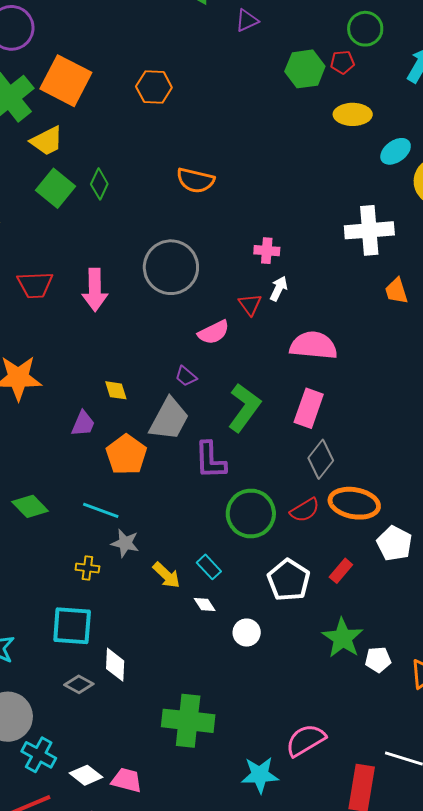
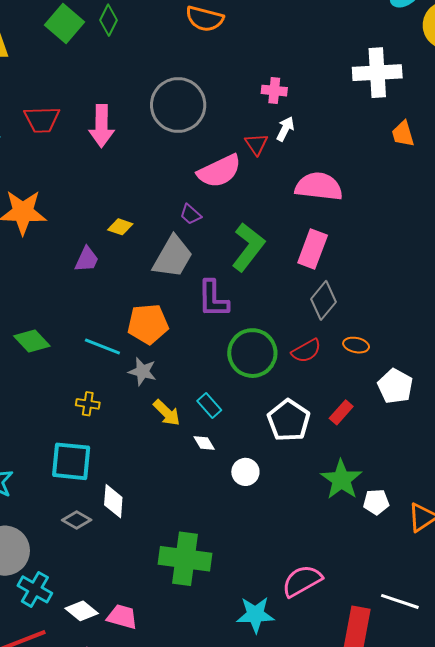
pink semicircle: (214, 332) -> (219, 171), size x1.4
yellow diamond: (116, 390) -> (120, 227), turned -55
orange pentagon: (126, 455) -> (148, 324), moved, turned 30
orange ellipse: (354, 503) -> (356, 345), size x0.5
gray star: (125, 543) -> (142, 372), moved

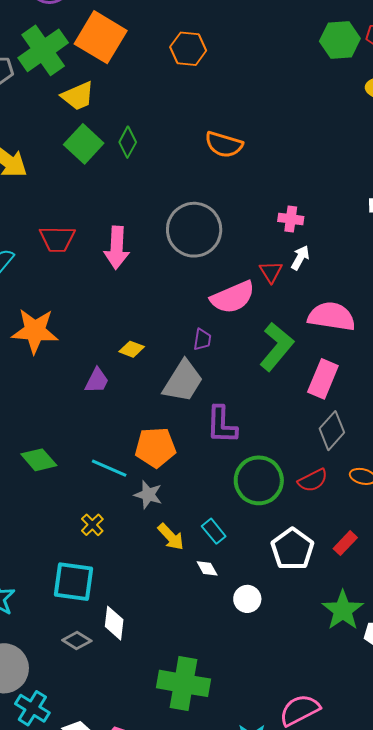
purple trapezoid: (191, 214) -> (202, 339), turned -125
green L-shape: (248, 247) -> (277, 347), moved
yellow cross: (88, 404) -> (92, 525), turned 35

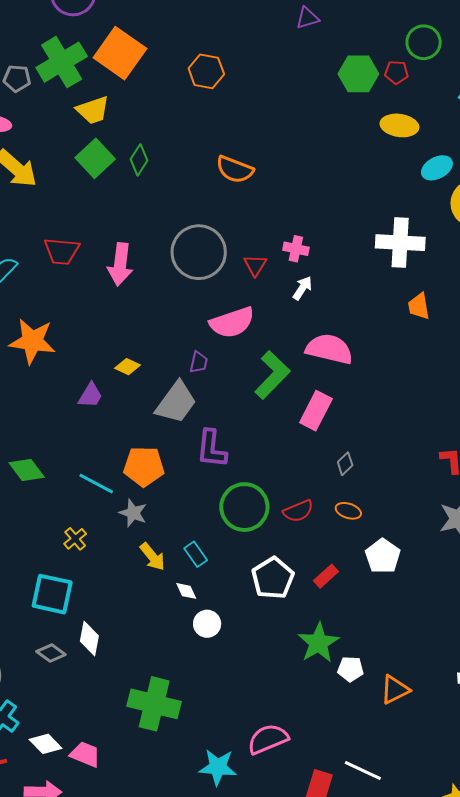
red triangle: (271, 272) -> (255, 265), moved
gray diamond: (332, 431) -> (345, 464), moved, size x0.6
white circle: (247, 599) -> (207, 624), moved

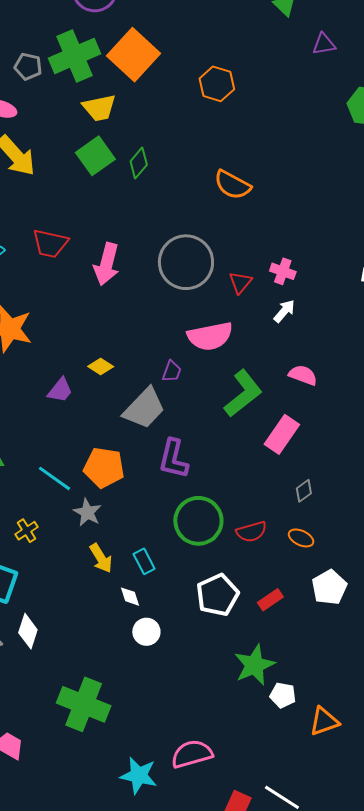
pink semicircle: (329, 349) -> (303, 375), size x0.6

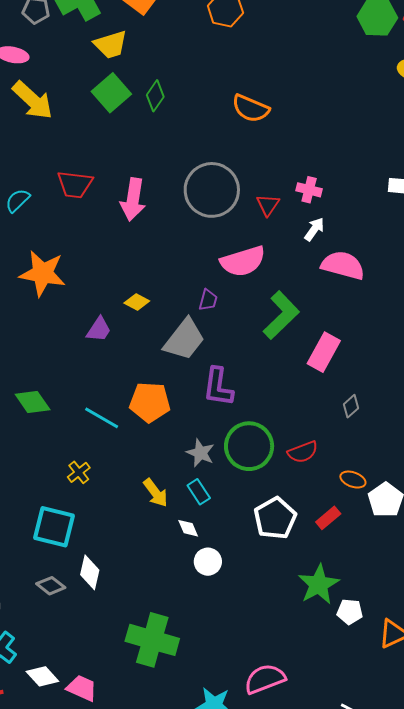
pink semicircle: (303, 375) -> (343, 265), moved, size x1.5
gray star: (87, 512) -> (200, 453), moved
orange ellipse: (301, 538) -> (353, 480), moved

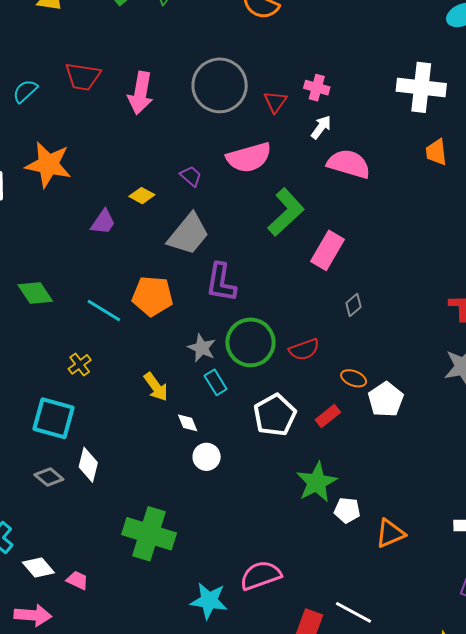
purple trapezoid: (208, 300) -> (191, 176), moved, turned -65
cyan rectangle: (199, 492) -> (216, 382), moved
pink trapezoid: (82, 688) -> (77, 580), size x0.7

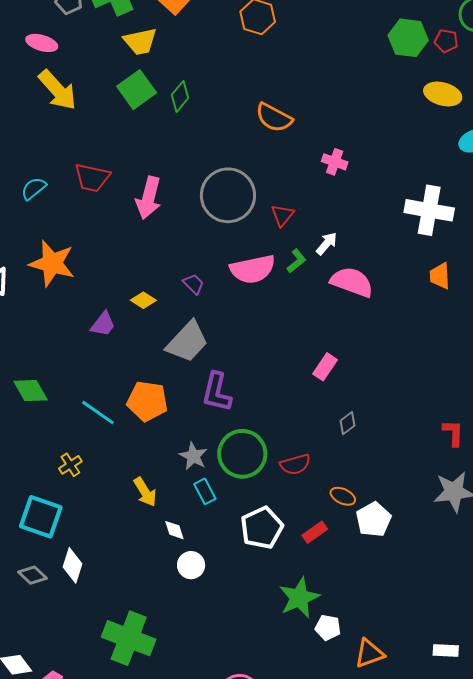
pink cross: (317, 88) -> (335, 162), moved
green L-shape: (286, 212) -> (296, 261), moved, size x0.5
pink rectangle: (328, 250) -> (325, 367), size x0.7

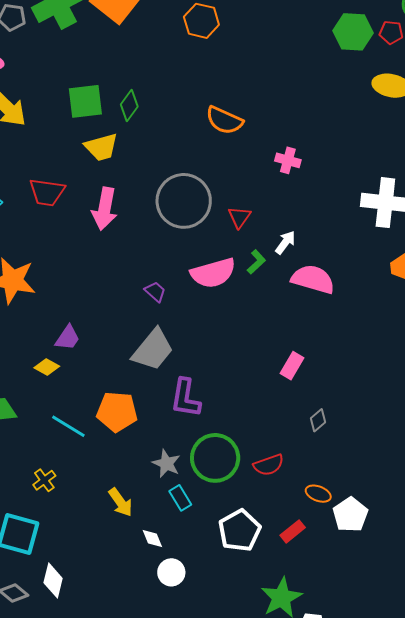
yellow trapezoid: (140, 41) -> (101, 147), moved
green square: (137, 90) -> (85, 101), turned 33
yellow diamond: (143, 300) -> (47, 367), moved

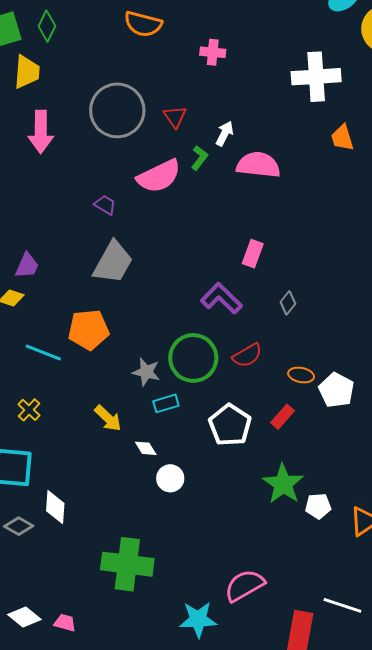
yellow trapezoid: (101, 147) -> (27, 72), turned -60
purple L-shape: (186, 398) -> (221, 298), moved, turned 135
cyan rectangle: (180, 498) -> (166, 403), turned -65

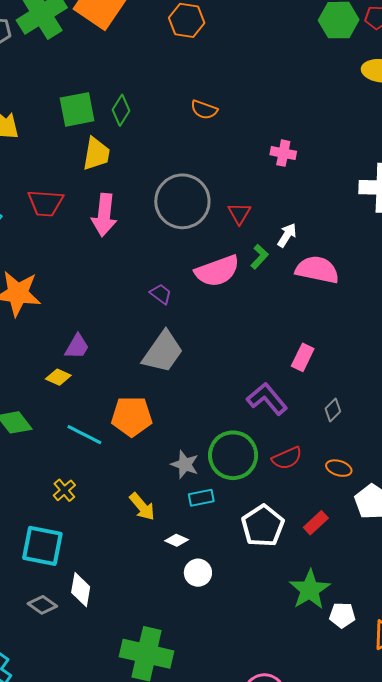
orange semicircle: (143, 24) -> (204, 110), moved, size x0.7
orange ellipse: (301, 375) -> (339, 468), moved
white diamond: (146, 448) -> (177, 540), turned -40

